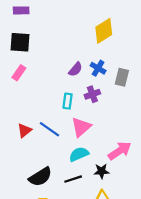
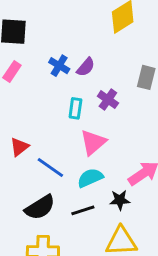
blue cross: (98, 68) -> (59, 66), moved
purple cross: (92, 94) -> (108, 100), turned -35
blue line: (49, 129) -> (50, 167), moved

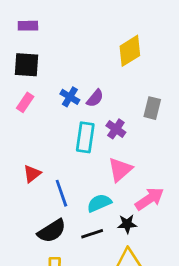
cyan rectangle: (75, 108) -> (85, 137), size x1.5
pink triangle: (93, 142) -> (120, 169), moved
blue line: (50, 167) -> (61, 193), turned 36

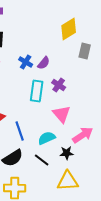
gray rectangle: (152, 108) -> (85, 51), moved
pink triangle: (120, 169) -> (62, 114), turned -30
black line: (92, 234) -> (42, 160), turned 56

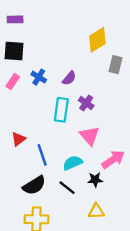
blue cross: (26, 62) -> (39, 77), moved
yellow triangle: (68, 181) -> (96, 211), size x0.7

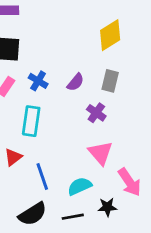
gray rectangle: (115, 65) -> (110, 81), moved
cyan rectangle: (61, 110) -> (31, 121), moved
pink arrow: (113, 159) -> (130, 182), turned 90
black line: (67, 188) -> (73, 217), turned -48

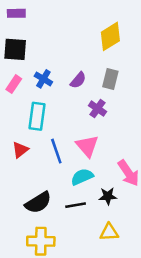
pink triangle: (100, 153) -> (87, 146), moved
blue line: (42, 177) -> (56, 151), moved

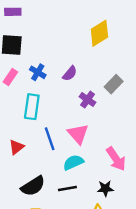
gray rectangle: (110, 79) -> (114, 84), moved, turned 30
red triangle: (20, 150) -> (16, 147), moved
black star: (108, 196) -> (105, 188), moved

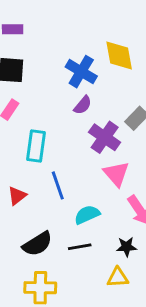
yellow diamond: (99, 33) -> (119, 55), turned -68
blue cross: (38, 72) -> (81, 72), moved, size x1.5
purple cross: (88, 100) -> (105, 137), size x1.5
pink triangle: (78, 134) -> (116, 174), moved

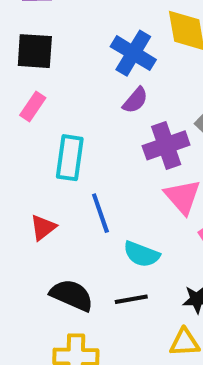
purple cross: (105, 137) -> (166, 145), turned 36
cyan semicircle: (87, 215) -> (141, 254), turned -135
black semicircle: (37, 244) -> (72, 295), turned -124

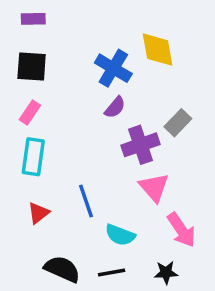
cyan rectangle: (70, 158) -> (33, 157), moved

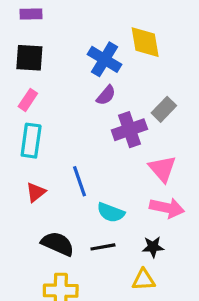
pink triangle: (154, 187) -> (162, 169), moved
pink arrow: (181, 230) -> (167, 208), turned -44

